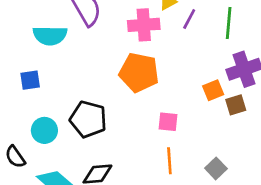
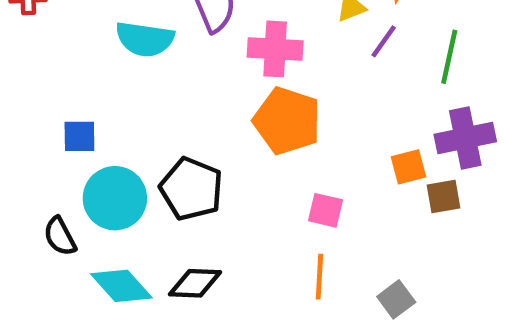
pink cross: (144, 25) -> (275, 49), moved
blue square: (30, 80) -> (79, 136), moved
cyan circle: (44, 130) -> (115, 198), size x1.4

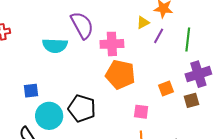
orange square: (408, 167) -> (166, 89), moved

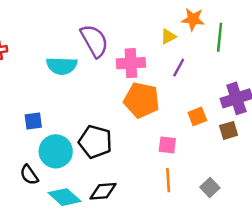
purple line: (159, 36) -> (179, 68), moved
green line: (188, 39) -> (220, 37), moved

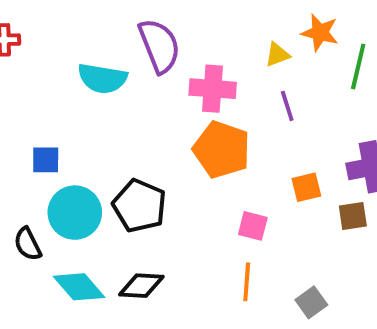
purple line: (179, 68) -> (287, 106), turned -54

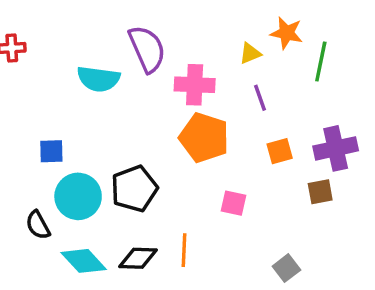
orange square: (306, 187) -> (280, 151), moved
black pentagon: (140, 206) -> (134, 189), turned 30
orange line: (247, 282) -> (184, 250), moved

